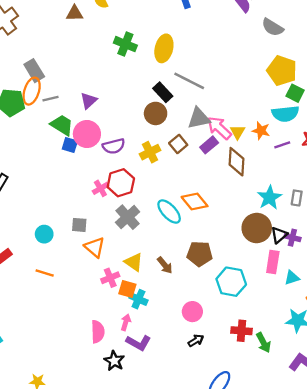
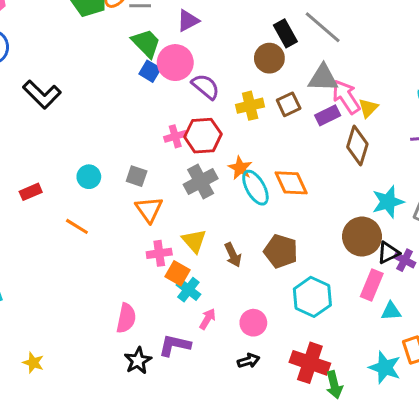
orange star: (261, 131) -> (240, 168), moved
purple semicircle: (114, 146) -> (206, 87), turned -140
pink arrow: (126, 322) -> (208, 319), moved
red cross: (241, 331) -> (310, 363), size x1.4
purple L-shape: (138, 343) -> (175, 345), turned 150

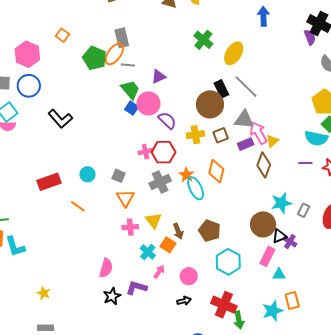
brown circle: (269, 58) -> (210, 104), size x1.4
orange diamond: (291, 183) -> (216, 171), moved, turned 35
red rectangle: (31, 192) -> (49, 182), size x1.6
orange square: (178, 273) -> (168, 245), moved
cyan star: (385, 368) -> (273, 311), turned 30

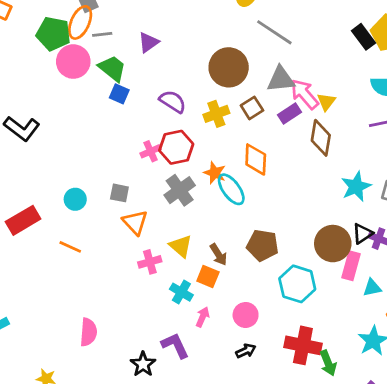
black rectangle: (221, 89) -> (364, 37), moved
pink circle: (148, 103) -> (73, 62), moved
brown circle: (263, 224) -> (333, 244), moved
pink semicircle: (106, 268) -> (88, 332), moved
purple L-shape: (136, 288) -> (175, 345), turned 60

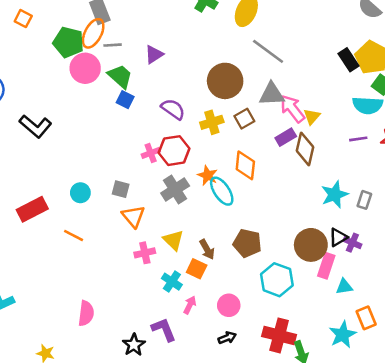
purple rectangle: (290, 113) -> (286, 137), moved

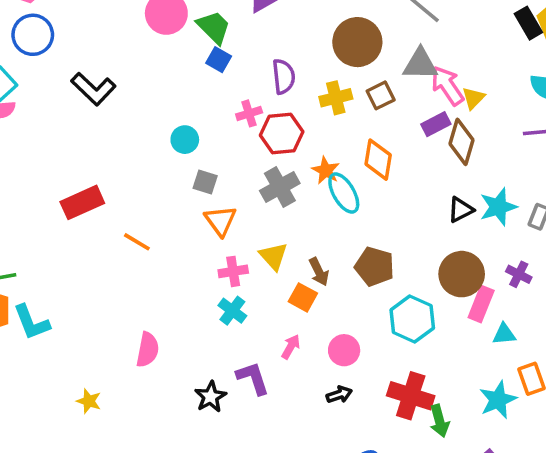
purple semicircle: (173, 109) -> (284, 76), turned 45
pink cross: (151, 153) -> (249, 113), moved
cyan circle: (80, 193) -> (185, 140), moved
black triangle: (338, 237) -> (461, 210), moved
cyan cross: (172, 282) -> (232, 311), moved

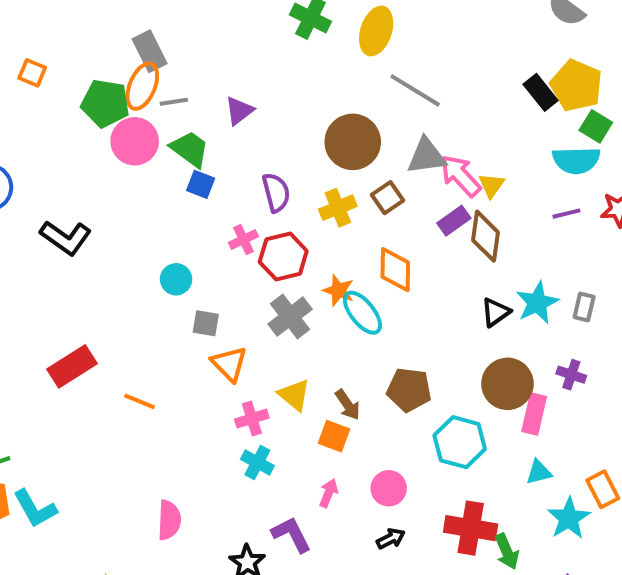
cyan triangle: (504, 334) -> (539, 472), moved

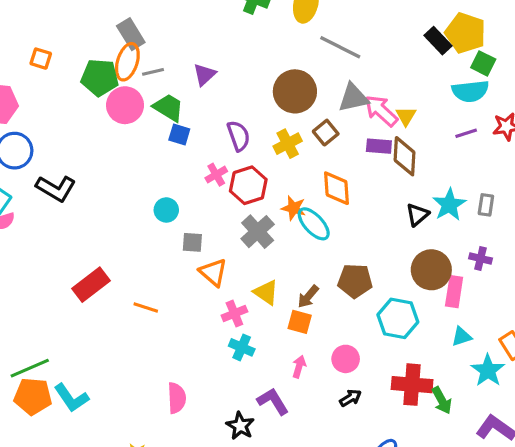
purple rectangle: (454, 221) -> (379, 146), turned 45
black L-shape: (66, 238) -> (56, 188), moved
brown arrow: (348, 405) -> (308, 297), turned 80

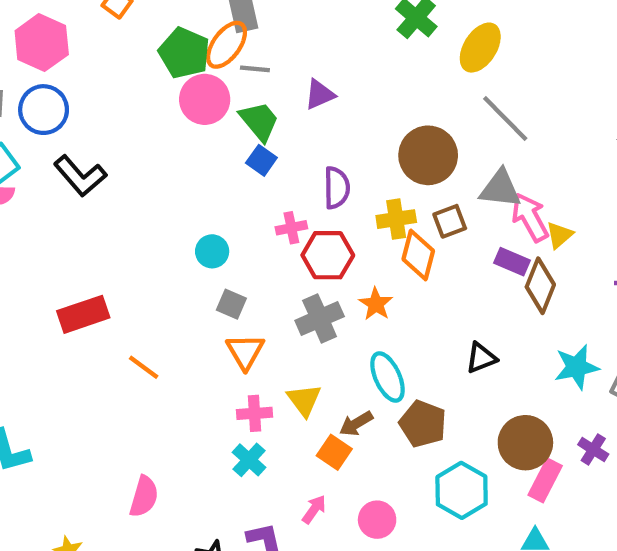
orange diamond: (336, 188) -> (418, 255), moved
black triangle: (417, 215) -> (481, 358), moved
cyan ellipse: (314, 224) -> (388, 377), moved

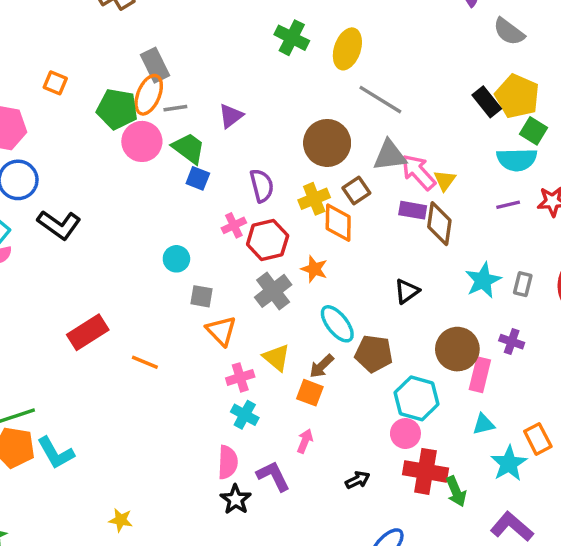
pink semicircle: (144, 497) -> (228, 462), moved
pink circle: (377, 520) -> (405, 434), moved

